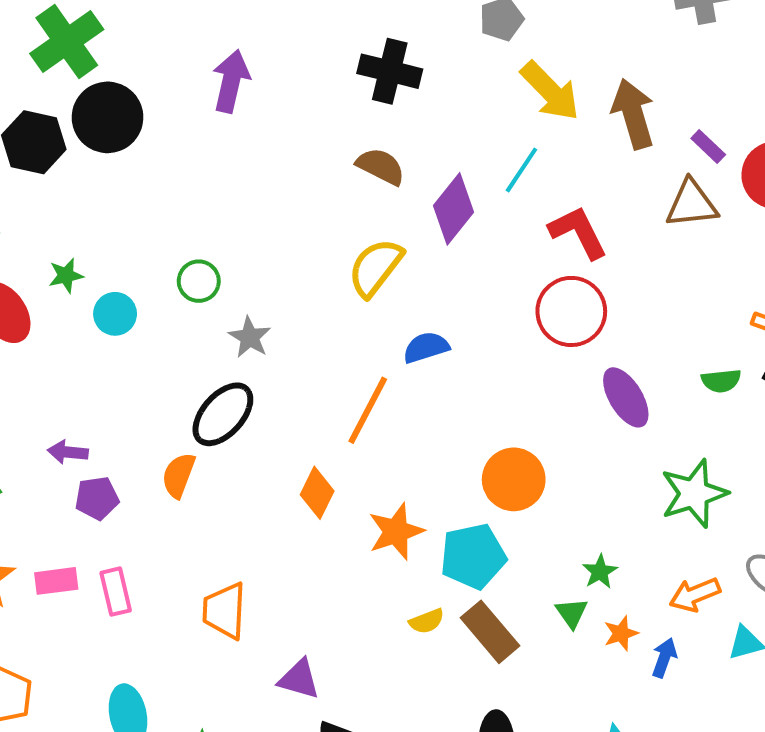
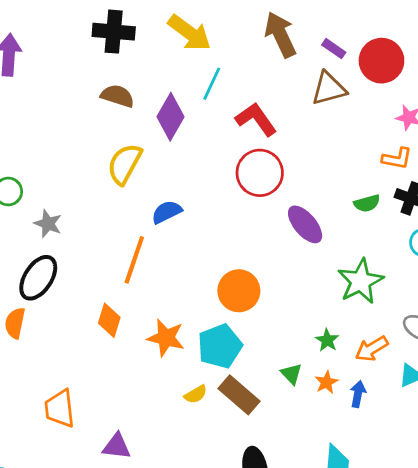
yellow arrow: (550, 91) -> (190, 33), moved
orange star: (396, 531) -> (166, 338), turned -30
green star: (600, 572) -> (327, 340), moved

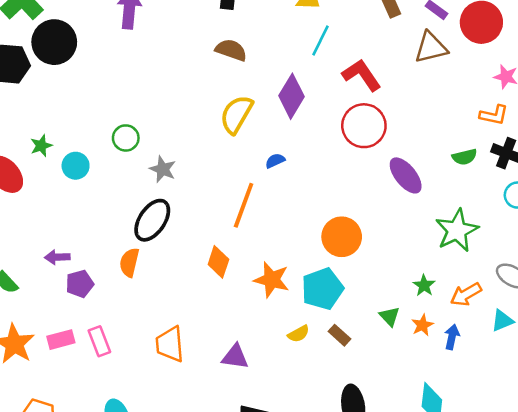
purple diamond: (171, 117) -> (292, 96), moved
blue semicircle: (167, 212) -> (275, 161), size x0.7
brown rectangle: (239, 395) -> (340, 335), size x0.6
purple triangle: (117, 446) -> (235, 357), moved

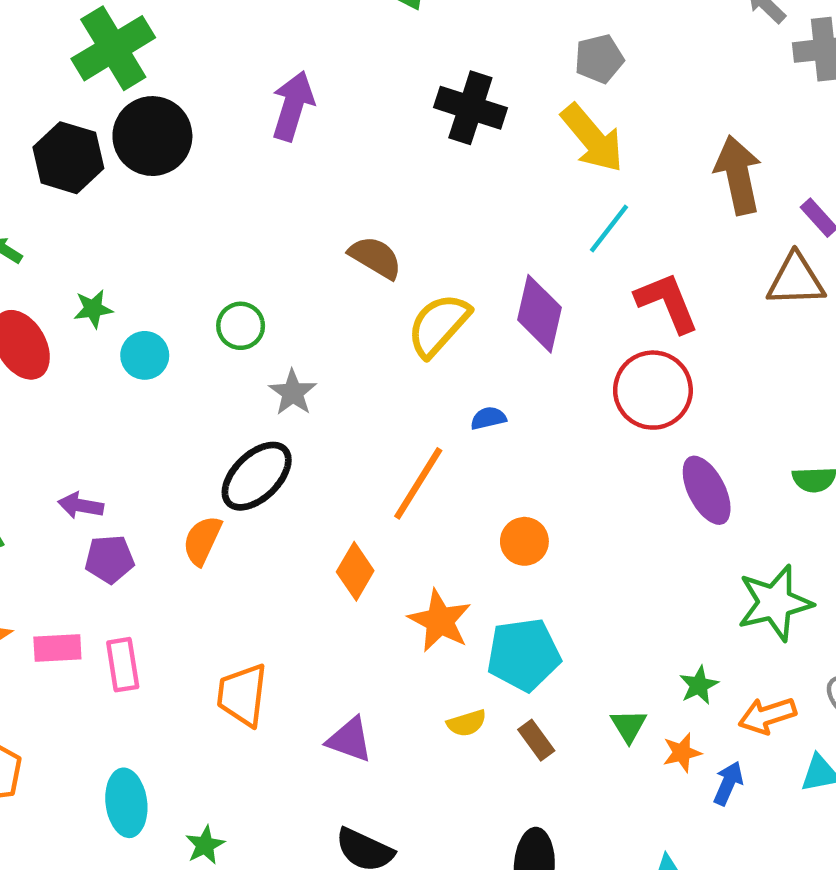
brown semicircle: (231, 50) -> (375, 257), moved
purple diamond: (292, 96) -> (539, 314), turned -30
orange circle: (342, 237) -> (524, 541), moved, size x0.7

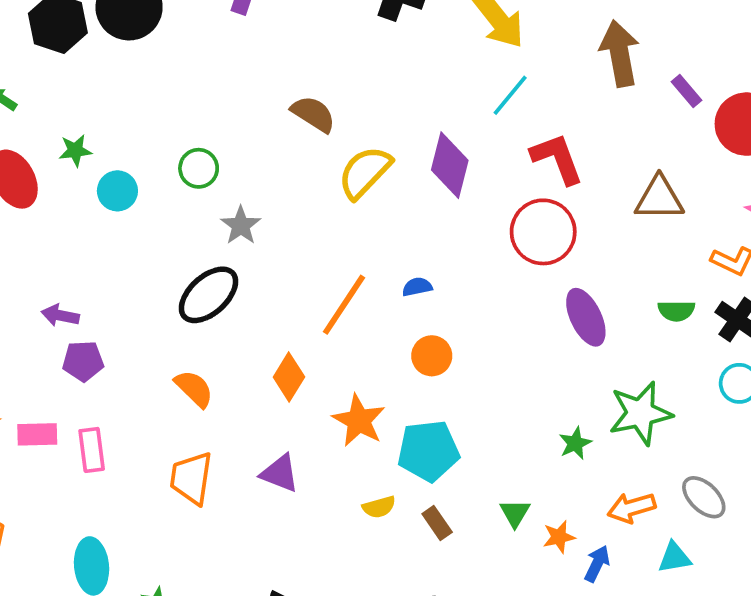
brown triangle: (796, 280) -> (659, 198), moved
blue semicircle: (488, 418) -> (417, 287), moved
orange semicircle: (202, 540) -> (194, 389), moved, turned 108
green star: (699, 685) -> (575, 443), moved
purple triangle: (350, 740) -> (280, 473), moved

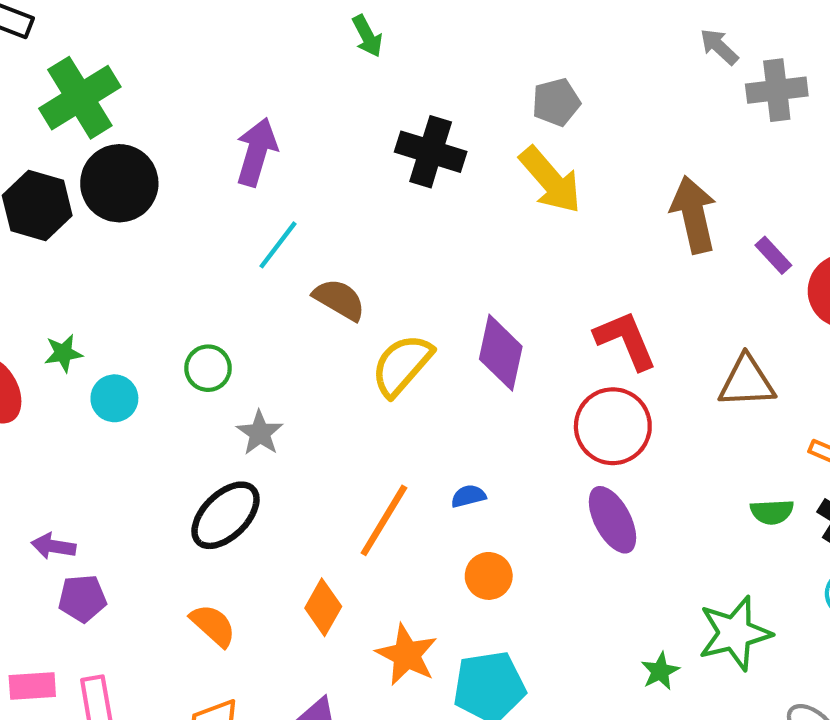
cyan line: (510, 95) -> (278, 245), moved
purple ellipse: (586, 317) -> (612, 520), moved

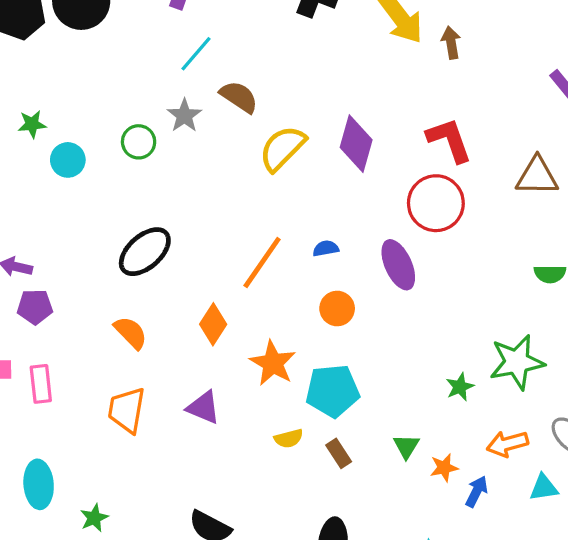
brown arrow: (694, 215) -> (451, 43), moved, size x0.6
gray star: (260, 433) -> (184, 116), moved
purple ellipse: (612, 520) -> (398, 265), moved

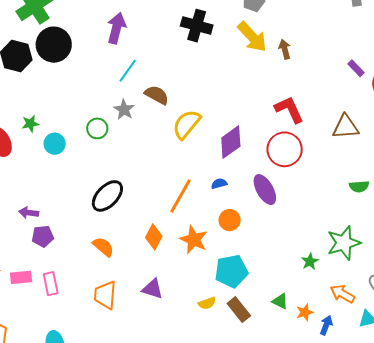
purple diamond: (356, 144) -> (231, 142), moved, turned 44
orange star: (273, 363) -> (194, 240), moved
orange arrow: (507, 444) -> (343, 294), turned 50
green triangle: (406, 446) -> (280, 301), turned -30
brown rectangle: (339, 453) -> (239, 310), size x1.4

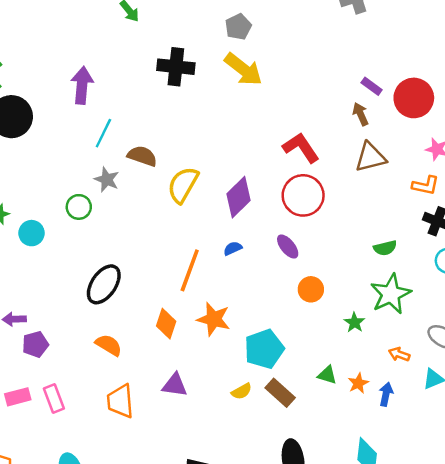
brown arrow: (285, 49) -> (360, 114), moved
green semicircle: (359, 186) -> (385, 248), moved
purple ellipse: (265, 190) -> (288, 247), size x0.7
orange circle: (230, 220) -> (311, 289), moved
orange arrow: (343, 294) -> (399, 354), size x0.7

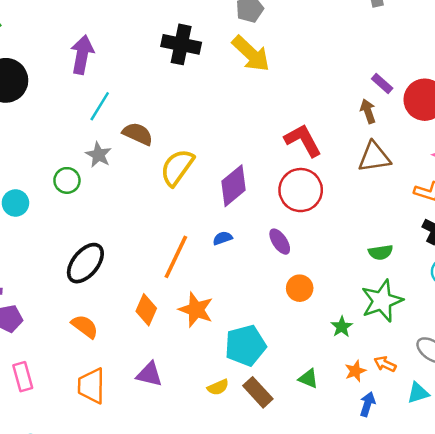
orange star: (358, 383) -> (355, 371), moved

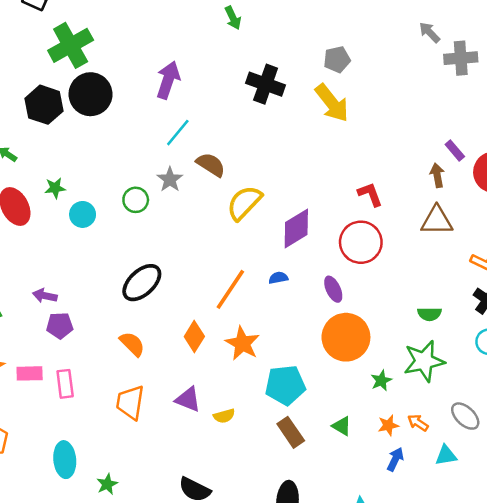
red L-shape: (303, 140) -> (370, 194), size x0.7
orange circle: (300, 288) -> (346, 337), size x1.8
yellow semicircle: (218, 387) -> (224, 416), moved

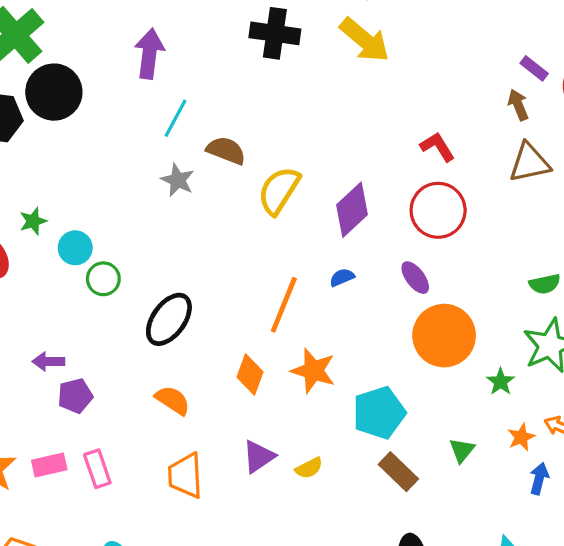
green circle: (136, 200) -> (103, 279), moved
purple triangle: (188, 399) -> (259, 457), turned -44
green triangle: (342, 426) -> (462, 450), turned 50

